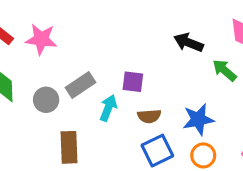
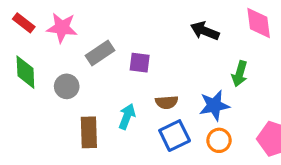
green arrow: (225, 70) -> (240, 74), moved, turned -115
purple square: (133, 82) -> (140, 63), moved
gray rectangle: (80, 85) -> (100, 53), moved
cyan arrow: (108, 108) -> (127, 117), moved

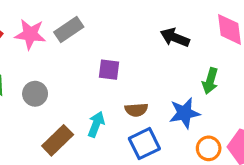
gray rectangle: (100, 53) -> (69, 29), moved
brown rectangle: (89, 132) -> (58, 140), turned 48
orange circle: (219, 140) -> (209, 148), moved

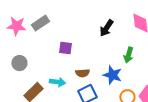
black arrow: (175, 37) -> (106, 28), turned -78
blue star: (184, 113) -> (112, 75), turned 30
cyan arrow: (96, 124) -> (57, 82), turned 77

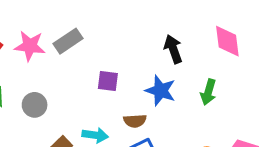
black arrow: (106, 28) -> (173, 49), turned 126
blue star: (112, 75) -> (160, 91), moved

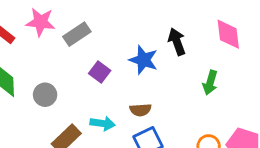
pink star: (30, 46) -> (41, 22), moved
purple square: (108, 81) -> (100, 72), moved, turned 30
blue star: (160, 91) -> (143, 60), moved

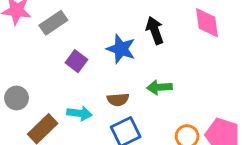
green arrow: (210, 83) -> (159, 87), moved, turned 70
gray circle: (45, 95) -> (17, 98), moved

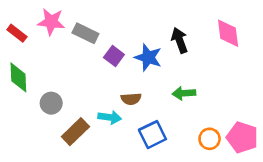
gray rectangle: (53, 23) -> (85, 33), turned 60
purple square: (76, 61) -> (114, 56), moved
brown semicircle: (118, 100) -> (131, 99), moved

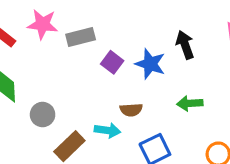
gray rectangle: (85, 33) -> (81, 37), turned -40

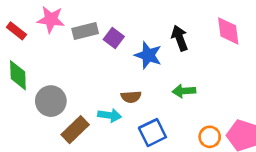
purple square: (112, 62) -> (114, 38), moved
gray circle: (43, 115) -> (51, 101), size x1.4

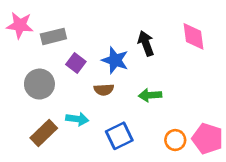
purple square: (114, 38) -> (76, 63), moved
brown semicircle: (131, 97) -> (104, 90), moved
gray circle: (51, 101) -> (39, 84), moved

